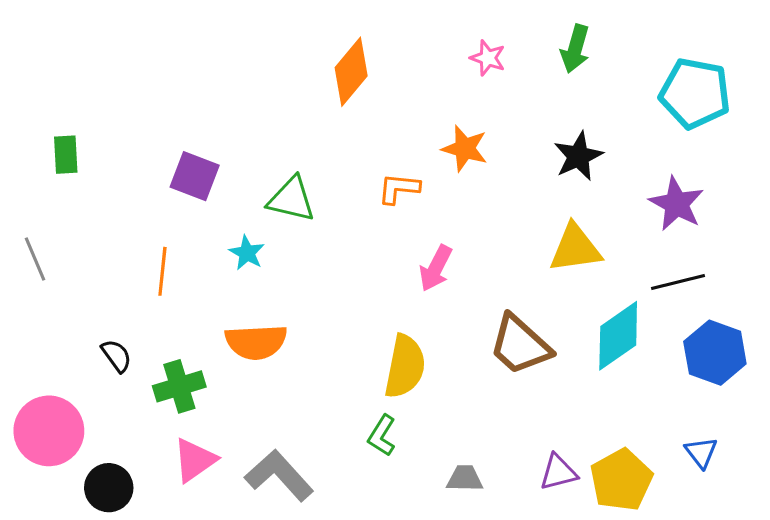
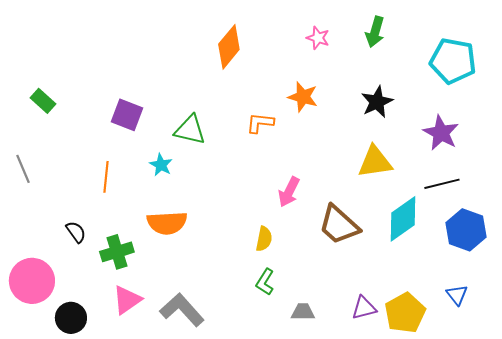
green rectangle: (66, 155) -> (43, 101), turned -45
pink arrow: (436, 268) -> (289, 192), moved
yellow semicircle: (405, 366) -> (264, 239), size x0.6
green L-shape: (382, 435) -> (265, 282), moved

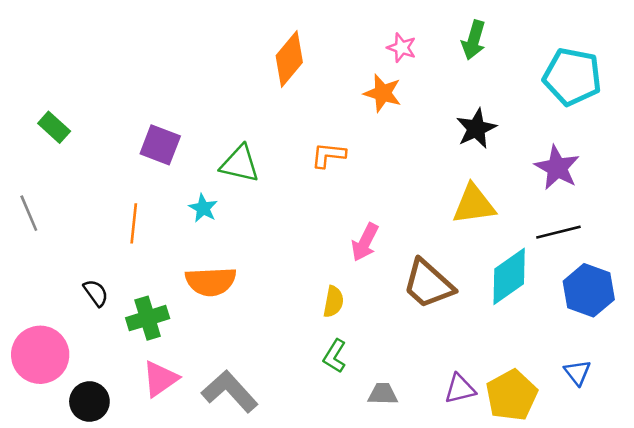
orange star: (303, 97) -> (383, 93), moved

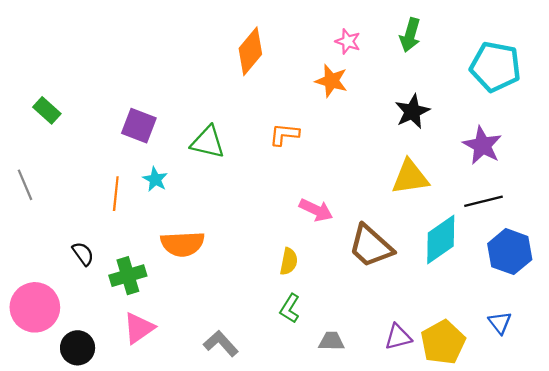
cyan star: (203, 208) -> (155, 179), moved
pink arrow: (365, 242) -> (316, 210), turned -92
gray L-shape: (230, 391) -> (221, 343), moved, size x0.7

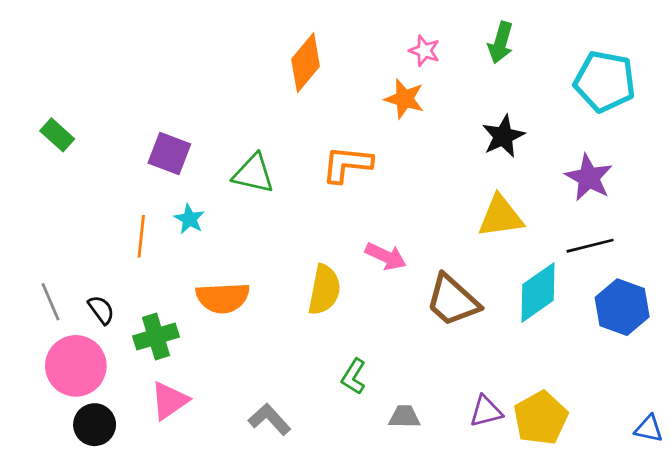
orange L-shape: (284, 134) -> (347, 164), size x1.4
gray line: (25, 185) -> (50, 302), moved
yellow semicircle: (289, 261) -> (324, 290), moved, size x1.5
pink circle: (35, 307) -> (76, 366), moved
blue triangle: (500, 323) -> (649, 429), moved, turned -40

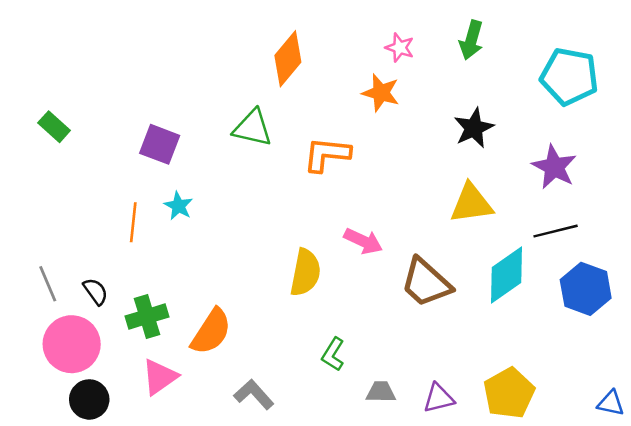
green triangle: (253, 174) -> (253, 128), moved
orange semicircle: (223, 298) -> (211, 332), moved, turned -54
purple triangle: (486, 411) -> (439, 398), moved

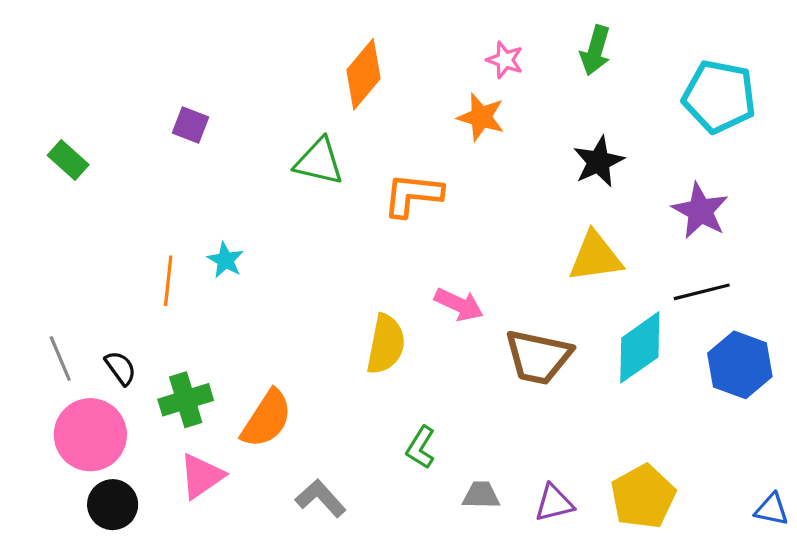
purple square: (160, 144) -> (190, 125), moved, size x0.7
brown trapezoid: (426, 283) -> (538, 357), turned -30

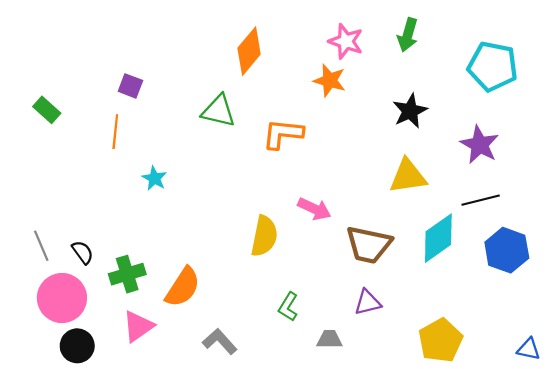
pink star: (505, 60) -> (346, 41), size x1.4
orange line: (168, 281) -> (115, 132), moved
purple triangle: (554, 503) -> (368, 302), moved

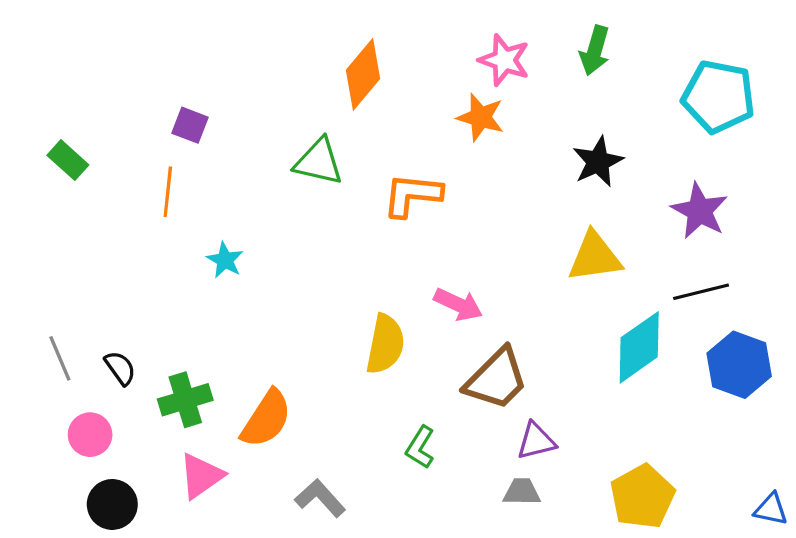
brown trapezoid: (369, 245) -> (496, 379), moved, turned -57
pink circle: (62, 298) -> (90, 435), size x0.6
gray trapezoid: (330, 339) -> (522, 492), moved

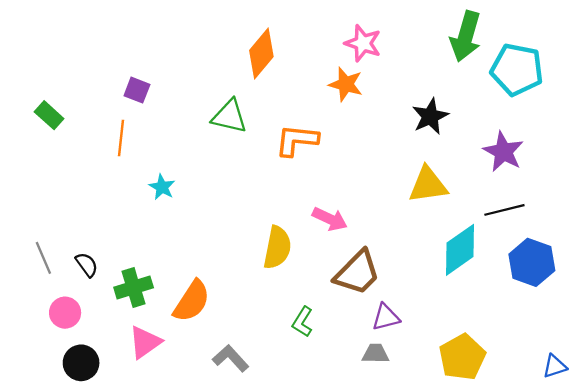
green arrow: (595, 51) -> (466, 36), moved, size x1.4
blue triangle: (771, 509) -> (555, 366), turned -30

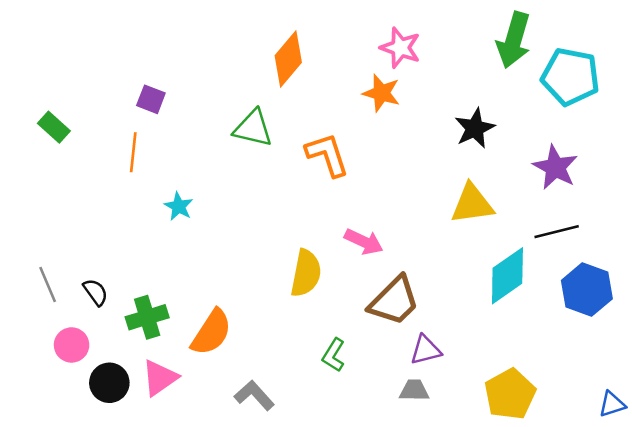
orange L-shape: (297, 140) -> (327, 155), turned 66
black circle: (81, 363) -> (109, 383), moved

